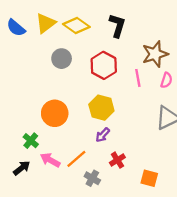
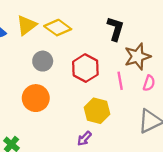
black L-shape: (117, 26) -> (115, 29), moved
yellow hexagon: (101, 108) -> (97, 111), moved
orange circle: (55, 113) -> (36, 98), moved

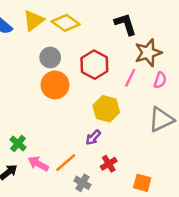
black L-shape: (115, 29) -> (125, 24), turned -35
pink line: (120, 81) -> (130, 78), turned 36
orange circle: (36, 98) -> (55, 85), moved

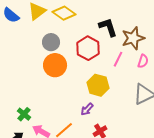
black L-shape: (125, 24) -> (108, 27), moved

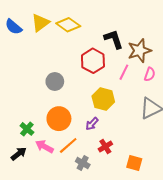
gray circle: (51, 42) -> (55, 81), moved
orange circle: (55, 65) -> (59, 119), moved

